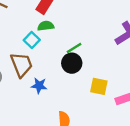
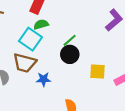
cyan square: (32, 40) -> (30, 39), size x1.5
brown trapezoid: (21, 65) -> (25, 63), turned 135

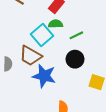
green line: (70, 40) -> (76, 35), moved
blue star: (44, 79) -> (44, 76), size x1.6

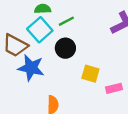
cyan square: (42, 35) -> (40, 30), moved

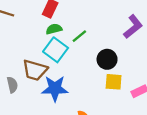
black circle: (65, 48) -> (107, 59), moved

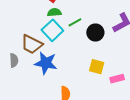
black circle: (107, 59) -> (95, 33), moved
gray semicircle: (12, 85) -> (14, 60), moved

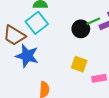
green line: (75, 22) -> (93, 21), moved

